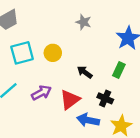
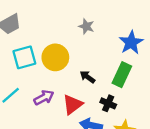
yellow circle: (53, 53) -> (55, 57), size x1.5
green rectangle: (119, 70) -> (122, 75), size x1.5

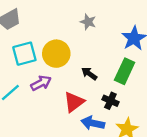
purple arrow: (44, 98) -> (41, 83), moved

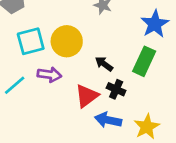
purple arrow: (41, 83) -> (49, 75), turned 36
black cross: (110, 101) -> (116, 89), moved

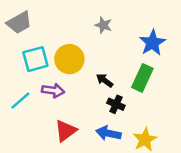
red triangle: (87, 96) -> (66, 131), moved

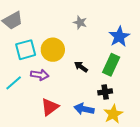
black cross: (116, 104) -> (105, 92), moved, turned -32

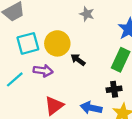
black arrow: (81, 67) -> (78, 60), moved

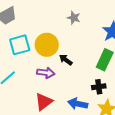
purple arrow: (43, 71) -> (46, 73), moved

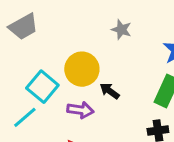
cyan square: (20, 45) -> (42, 87), moved, turned -35

